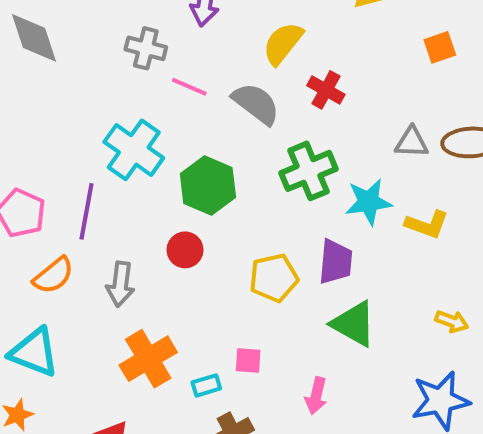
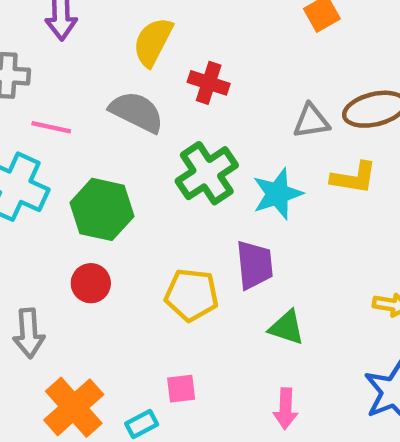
pink line: (189, 87) -> (51, 127), moved
yellow L-shape: (427, 224) -> (354, 178), moved
yellow pentagon: (274, 278) -> (192, 295), turned 30
green triangle: (354, 324) -> (287, 327), size x0.7
pink arrow: (316, 396) -> (286, 409), moved

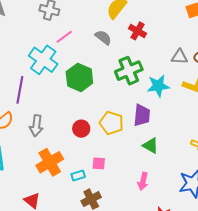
gray semicircle: (137, 112) -> (103, 37), size x0.7
pink line: (51, 127) -> (64, 37), turned -60
red circle: (91, 283) -> (81, 129), moved

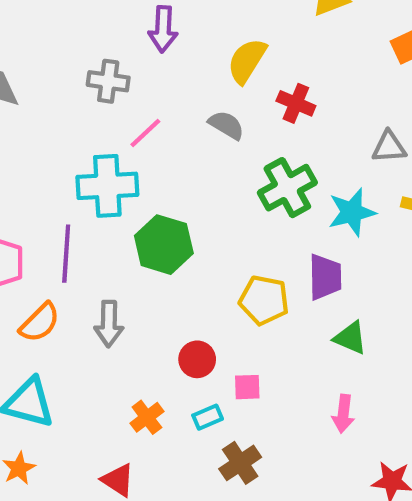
cyan cross: (43, 60) -> (107, 186), turned -32
green hexagon: (79, 77) -> (164, 245), moved
red circle: (81, 129) -> (197, 359), moved
orange cross: (50, 162) -> (147, 417), moved, size x0.6

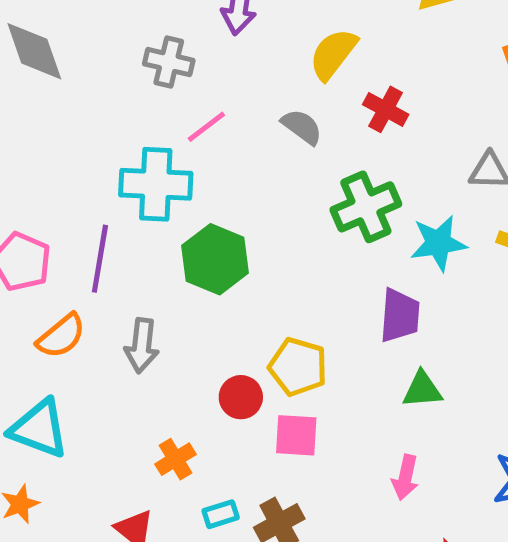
yellow pentagon: (264, 300) -> (298, 367), moved
green triangle: (350, 338) -> (422, 390), turned -33
pink square: (247, 387) -> (296, 435), size x1.4
cyan rectangle: (208, 417) -> (221, 514), moved

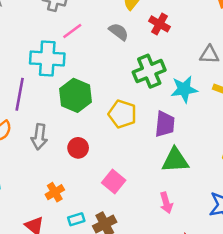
yellow pentagon: (298, 367) -> (122, 114), moved
green triangle: (422, 390) -> (175, 160), size x1.4
red circle: (241, 397) -> (78, 148), moved
pink square: (296, 435) -> (114, 182), turned 35
pink arrow: (405, 477) -> (166, 203), turned -30

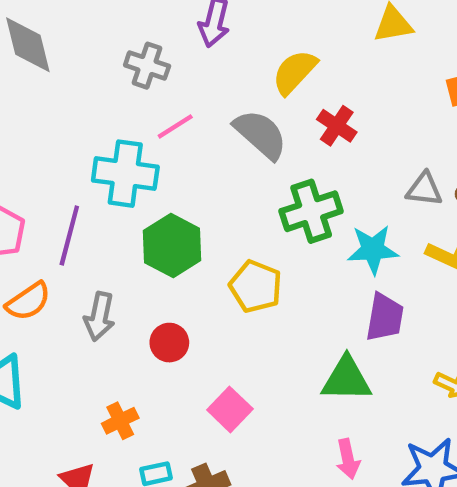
gray semicircle: (119, 32) -> (261, 134), size x1.5
purple trapezoid: (165, 124) -> (385, 317), moved
pink arrow: (166, 203) -> (348, 459), moved

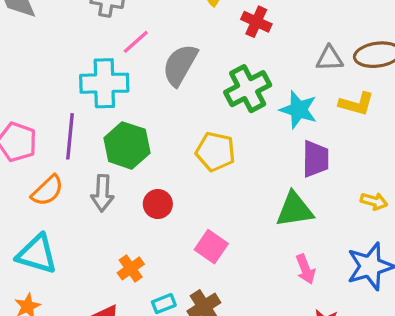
gray semicircle: (261, 134) -> (180, 65), moved, turned -93
green hexagon: (172, 246) -> (127, 145), moved
cyan star: (373, 250) -> (298, 110), turned 30

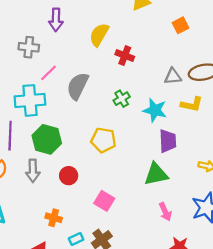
green cross: (248, 89) -> (122, 99), size x0.6
orange cross: (131, 268) -> (54, 218), turned -35

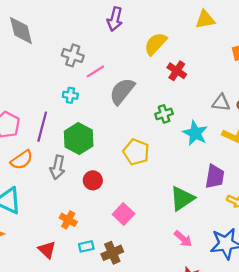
gray cross: (29, 47) -> (73, 55), moved
cyan cross: (30, 100) -> (70, 95), size x0.5
purple trapezoid: (168, 141) -> (215, 177), moved
green triangle: (156, 174) -> (182, 198), turned -35
pink arrow: (165, 212) -> (183, 239), turned -36

